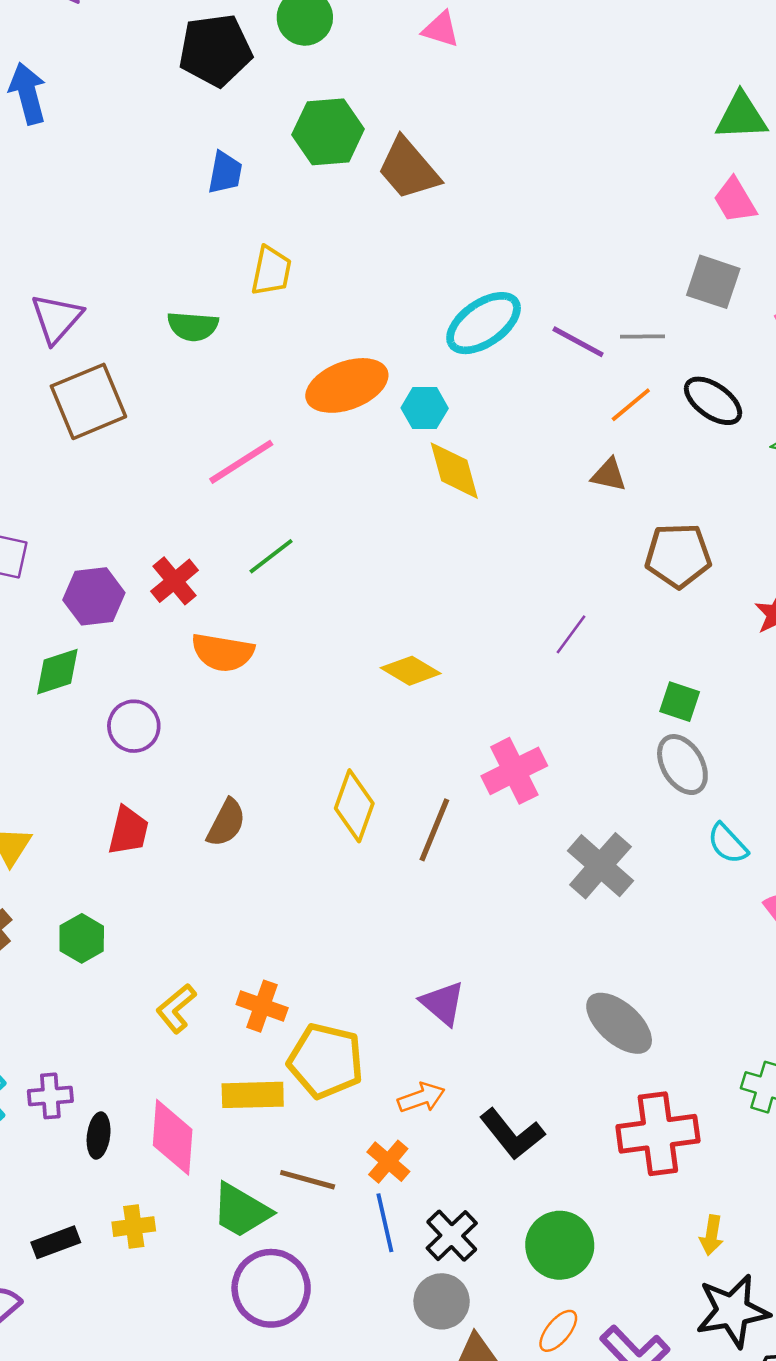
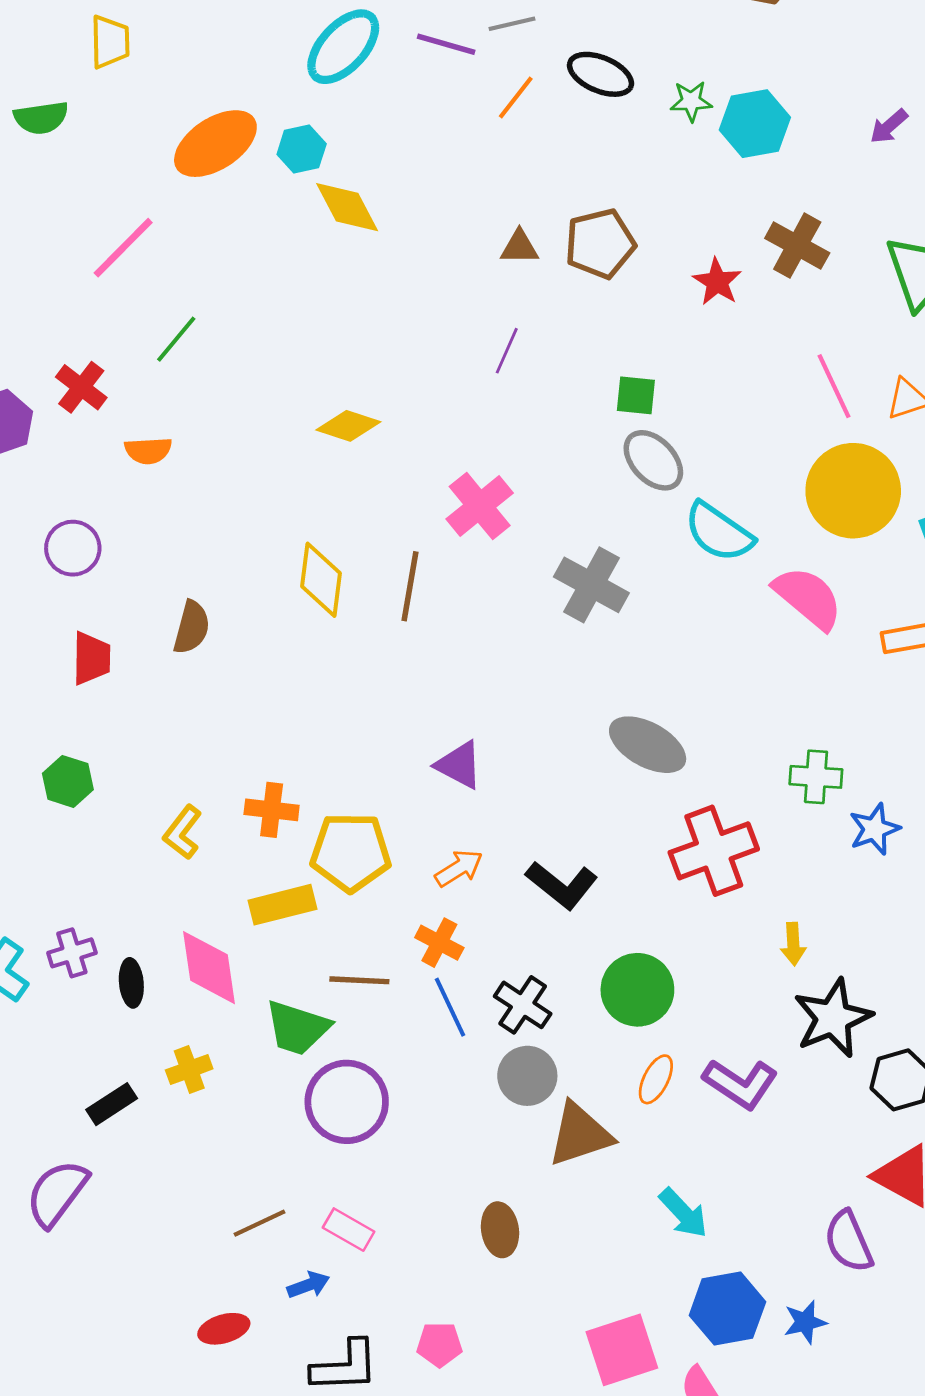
brown triangle: (609, 475) -> (519, 247), moved
orange semicircle: (223, 652) -> (148, 451), size x0.7
cyan semicircle: (728, 843) -> (719, 532), size x1.5

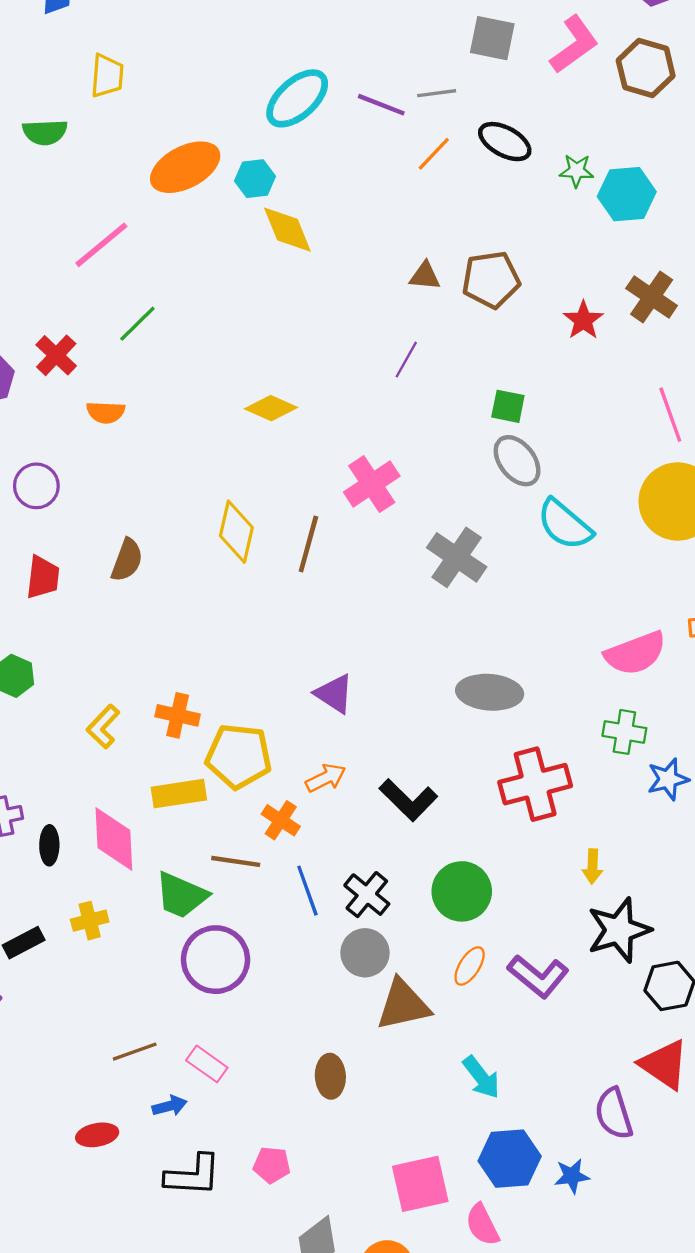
pink semicircle: (808, 598) -> (635, 653), moved, turned 114
gray ellipse: (648, 745) -> (490, 692), turned -30
orange cross: (439, 943) -> (281, 820), moved

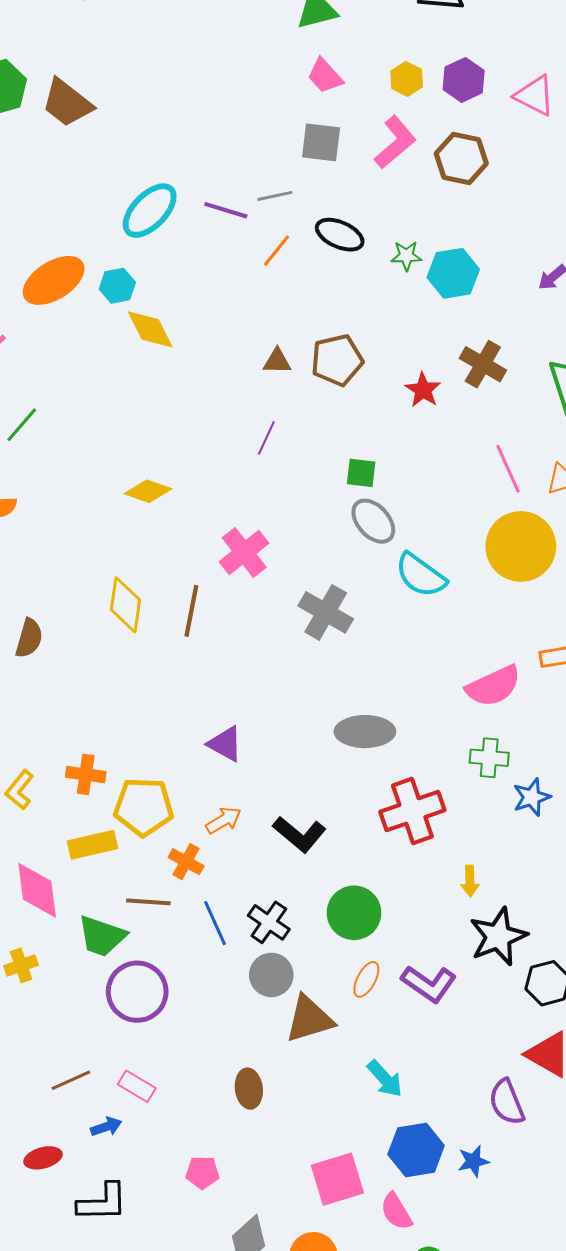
black L-shape: (193, 1175) -> (102, 1202), moved

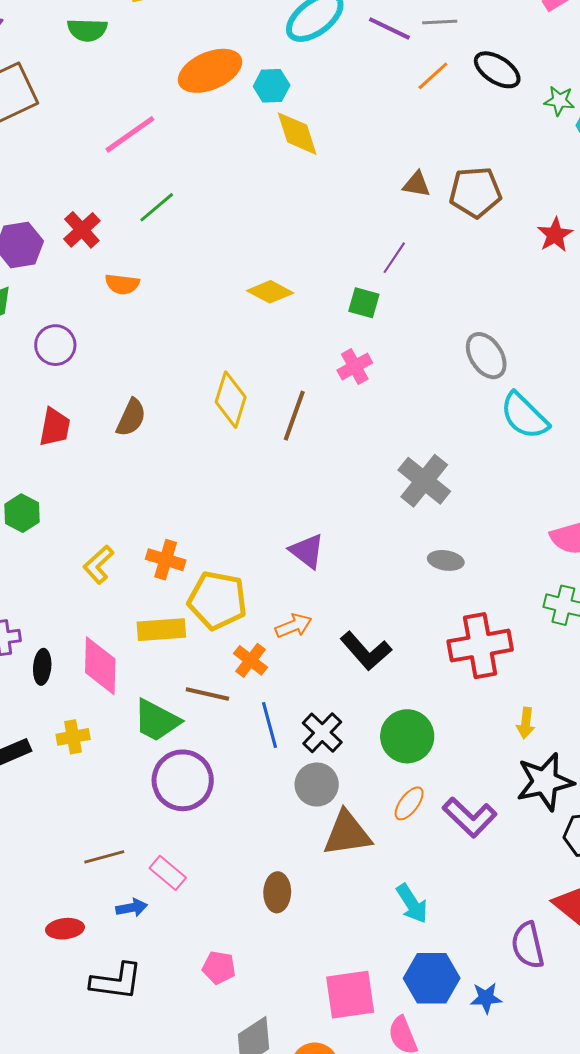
green square: (361, 473) -> (364, 303), moved
pink cross: (244, 552) -> (355, 366), size x0.7
gray cross: (326, 612) -> (424, 481), moved
gray ellipse: (365, 732) -> (446, 560), size x0.6

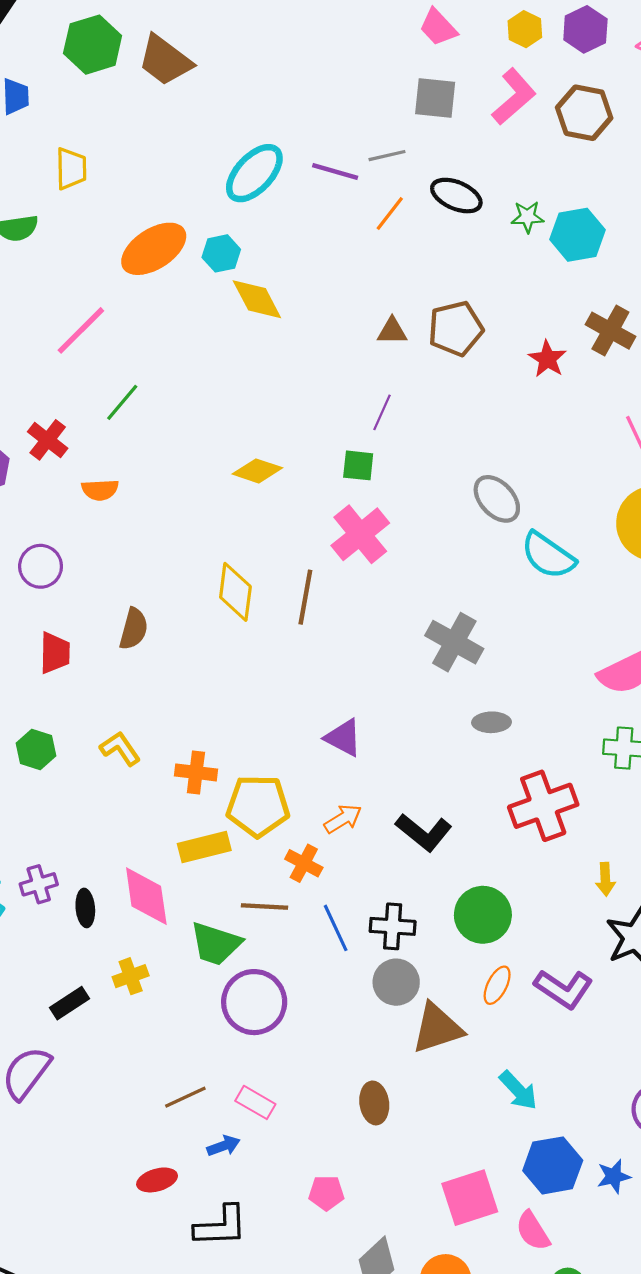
pink cross: (355, 366) -> (360, 534), size x1.6
yellow L-shape: (98, 565) -> (120, 749), moved, turned 108
black cross: (322, 733) -> (393, 926), turned -30

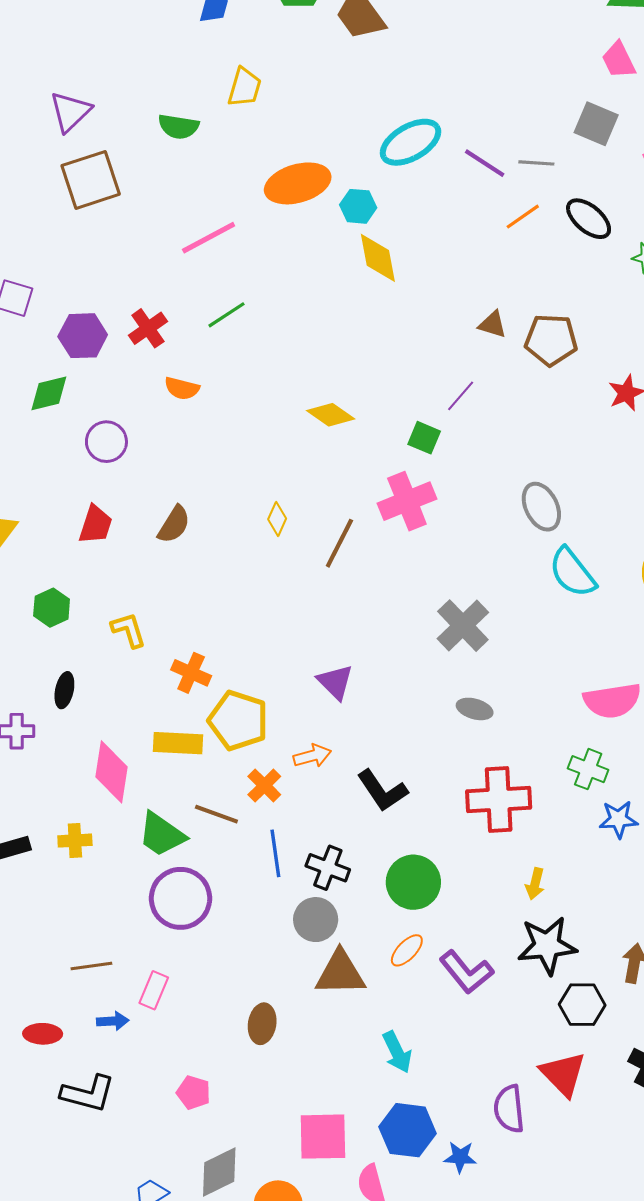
yellow diamond: (235, 592) -> (277, 519), size x0.6
black ellipse: (85, 908) -> (64, 690), moved
pink rectangle: (255, 1102) -> (154, 990), turned 66

